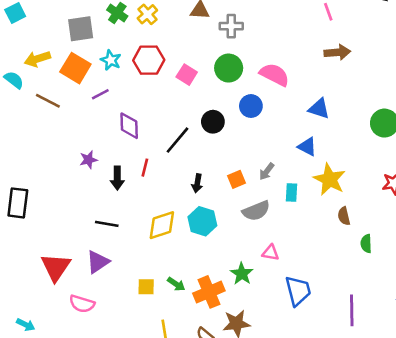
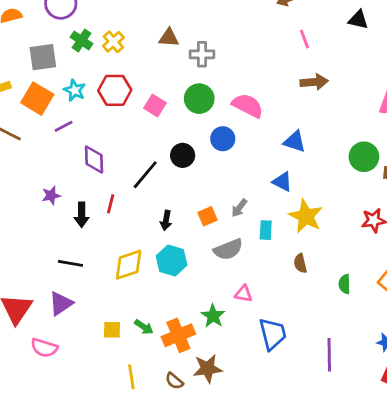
brown semicircle: (344, 216) -> (300, 263), moved

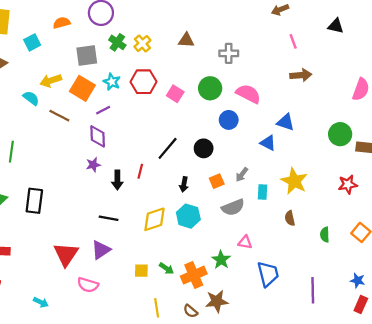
gray cross: (202, 54) -> (229, 53), moved
black circle: (183, 155) -> (204, 148), moved
purple diamond: (94, 159) -> (98, 136), moved
blue triangle: (282, 182) -> (268, 143), moved

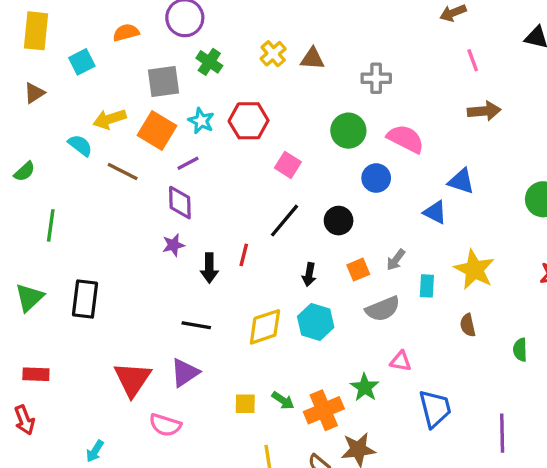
yellow cross: (142, 44) -> (273, 54), moved
pink square: (175, 94) -> (288, 165), moved
cyan arrow: (41, 302) -> (95, 451), turned 96

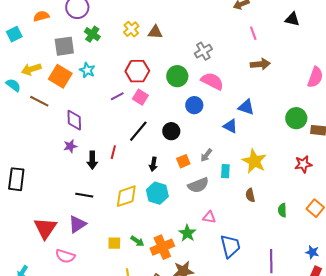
gray cross: (376, 78) -> (203, 51), moved, turned -30
red hexagon: (249, 121) -> (137, 71), moved
purple line: (188, 163) -> (117, 96), moved

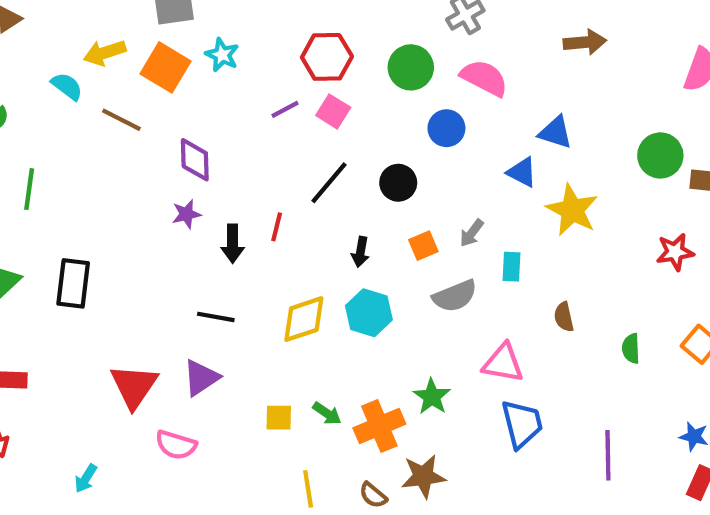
yellow star: (254, 161) -> (572, 210), moved
pink triangle: (209, 217) -> (503, 363), moved, size x1.5

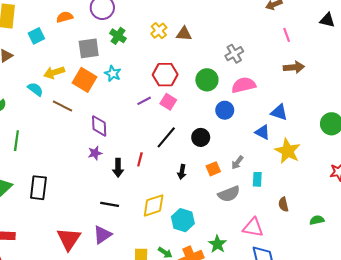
pink semicircle: (484, 78) -> (244, 85), turned -40
cyan hexagon: (369, 313) -> (183, 220), moved
green semicircle: (631, 348) -> (317, 220), turned 80

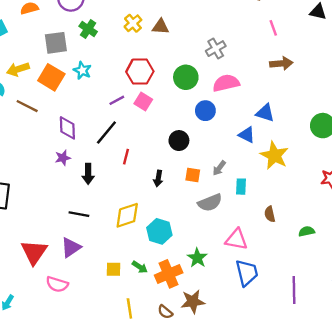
black line: (166, 137) -> (106, 132), moved
red line: (140, 159) -> (126, 157), moved
orange square: (213, 169) -> (193, 175), turned 32

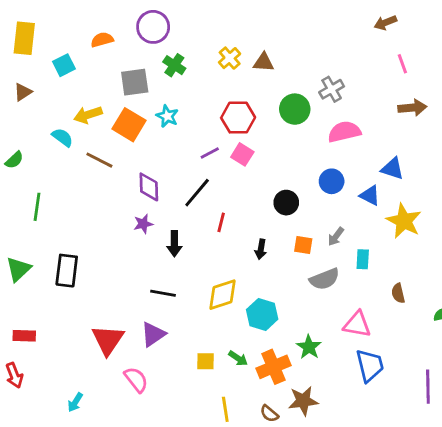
green circle: (186, 77) -> (295, 109), moved
blue circle: (205, 111) -> (332, 181), moved
pink semicircle: (57, 284) -> (136, 380), turned -145

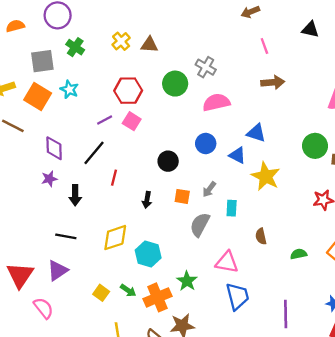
gray cross: (332, 89) -> (206, 67), turned -30
gray semicircle: (324, 279) -> (200, 225), turned 140
yellow square: (206, 361) -> (101, 293), turned 35

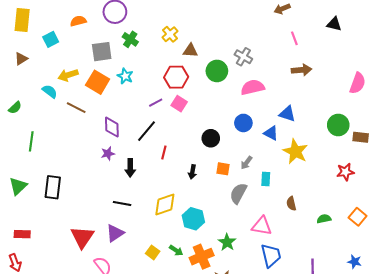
brown triangle: (149, 45) -> (190, 51), moved

